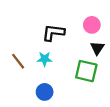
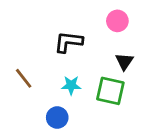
pink circle: (92, 25) -> (117, 21), moved
cyan star: (45, 59) -> (71, 85), moved

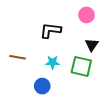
brown line: (24, 78) -> (17, 57), turned -42

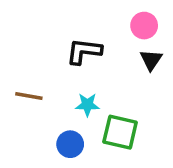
black triangle: (92, 45) -> (151, 60), moved
green square: (81, 66) -> (120, 132), moved

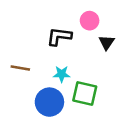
pink circle: (144, 26) -> (90, 21), moved
blue circle: (70, 144) -> (49, 102), size x1.5

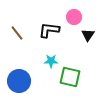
brown line: (20, 68) -> (17, 33), moved, turned 42
blue circle: (49, 102) -> (19, 81), moved

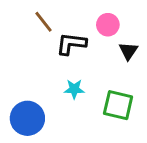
brown line: (17, 33) -> (44, 22), moved
green square: (70, 77) -> (118, 105), moved

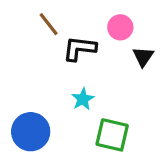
cyan star: (74, 89) -> (83, 99), turned -30
green square: (118, 105) -> (112, 135), moved

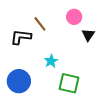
brown line: (49, 24) -> (40, 24), moved
black L-shape: (80, 49) -> (21, 37), moved

